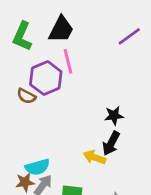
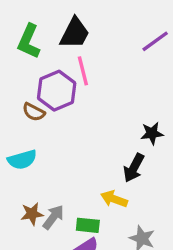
black star: (114, 116) -> (152, 133), moved
yellow arrow: (94, 157) -> (114, 199), moved
cyan semicircle: (37, 167) -> (22, 160), moved

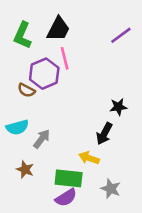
brown star: (32, 214) -> (25, 169), turned 30
gray arrow: (53, 217) -> (42, 139), moved
green rectangle: (88, 225) -> (69, 178), size x1.5

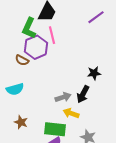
green L-shape: (23, 35) -> (29, 28), moved
gray arrow: (42, 139) -> (63, 97), moved, turned 35

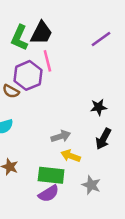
green L-shape: (29, 28) -> (19, 38), moved
black arrow: (83, 94) -> (103, 139), moved

